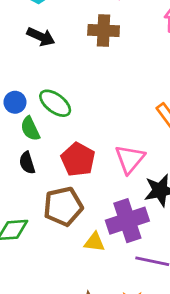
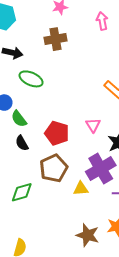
green ellipse: (55, 103) -> (31, 79), moved
pink triangle: (130, 159) -> (93, 125), size x0.7

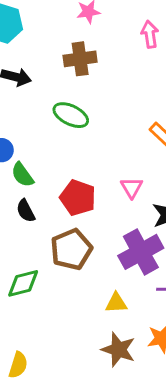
green ellipse: (31, 79) -> (71, 115), moved
yellow triangle: (81, 189) -> (116, 303), moved

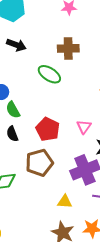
brown cross: (80, 59) -> (68, 48), moved

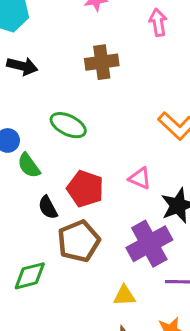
green ellipse: (49, 74) -> (68, 125), moved
pink triangle: (84, 127) -> (140, 178), turned -35
black semicircle: (12, 134) -> (48, 207), moved

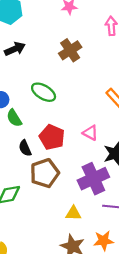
brown cross: (102, 62) -> (70, 50), turned -30
black arrow: (22, 66) -> (15, 49), turned -42

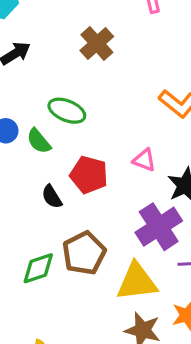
green semicircle: (14, 118) -> (39, 141), moved
brown pentagon: (45, 173) -> (84, 253), moved
yellow triangle: (73, 213) -> (137, 282), size x1.8

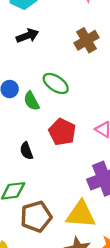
black semicircle: (52, 197) -> (26, 151), moved
brown pentagon: (84, 253) -> (36, 217), moved

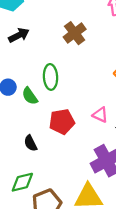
green ellipse: (56, 84) -> (51, 77), turned 60
red pentagon: (62, 132) -> (62, 122), turned -30

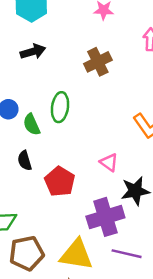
red pentagon: (62, 122) -> (60, 182), moved, turned 30
black semicircle: (31, 143) -> (25, 161), moved

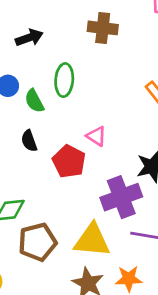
black arrow: (33, 52) -> (29, 38), moved
brown cross: (98, 62) -> (103, 28), turned 36
pink triangle: (109, 162) -> (96, 136), moved

